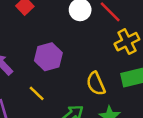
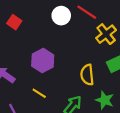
yellow semicircle: (96, 84) -> (87, 75), turned 30

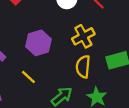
yellow cross: (106, 34) -> (83, 36), moved

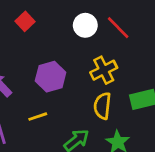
yellow line: (28, 77) -> (38, 117), turned -63

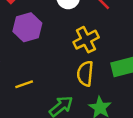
purple hexagon: (51, 77) -> (27, 27), moved

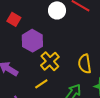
yellow cross: (86, 40) -> (50, 61), moved

